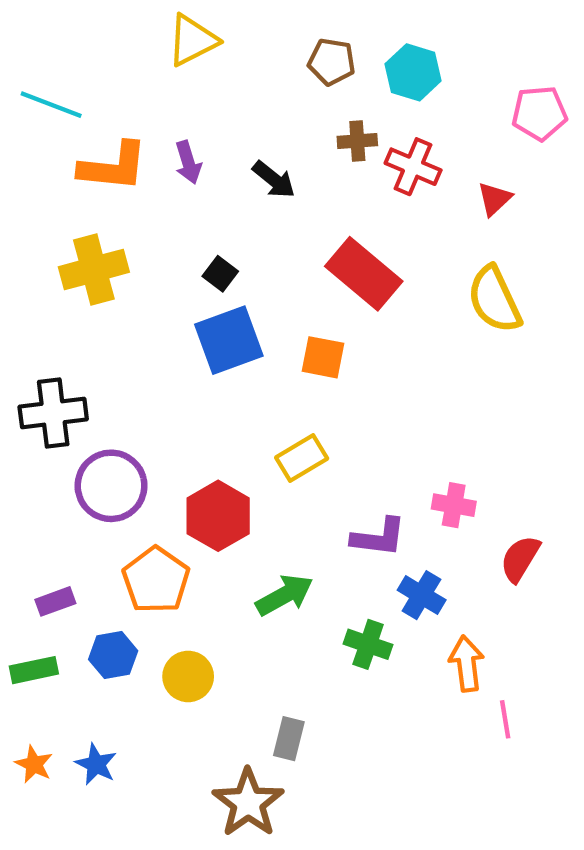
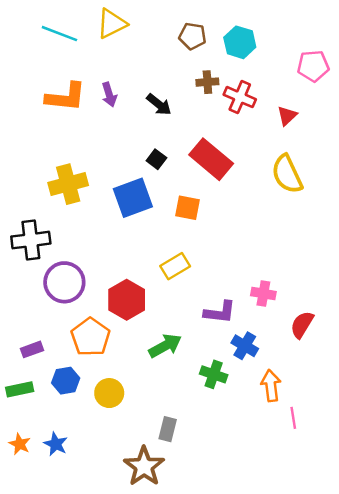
cyan line: (51, 105) -> (59, 34), moved
yellow cross: (94, 269) -> (68, 184), moved
black square: (220, 274) -> (156, 159), moved

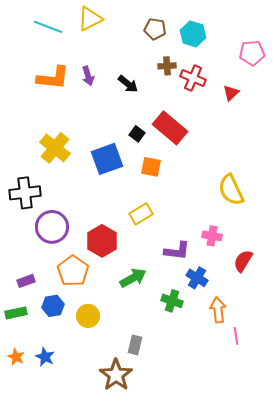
black square: (156, 159) -> (137, 134), moved
yellow semicircle: (287, 174) -> (231, 190), moved
yellow cross: (68, 184) -> (55, 148), turned -36

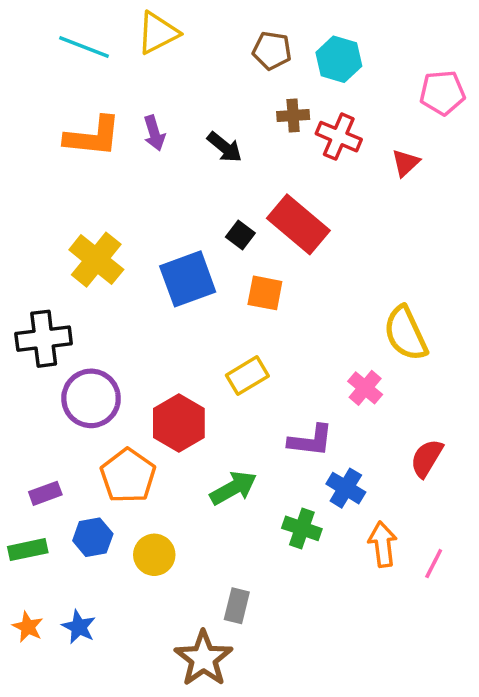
pink cross: (212, 236) -> (365, 388), moved, turned 30
pink line: (236, 336) -> (434, 564), moved, turned 36

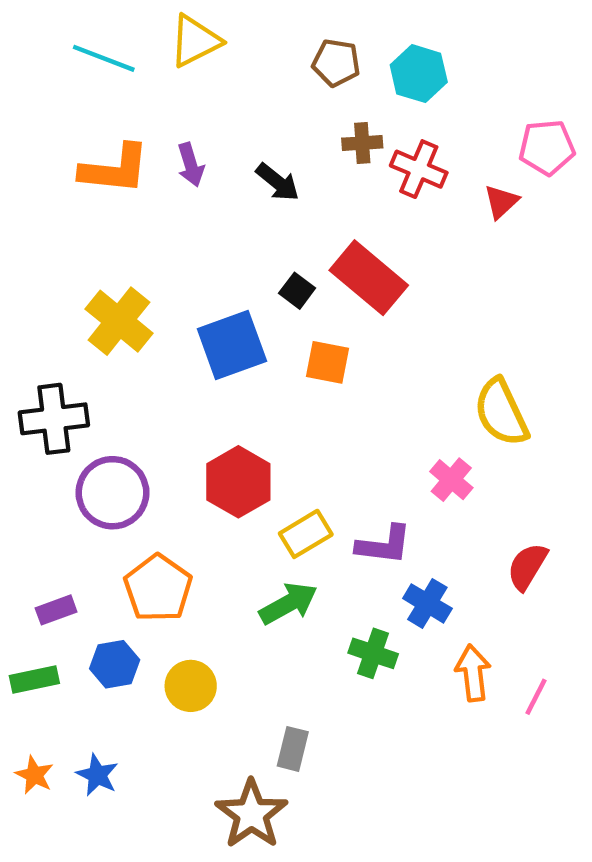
pink pentagon: (442, 93) -> (547, 147), moved
yellow rectangle: (247, 376) -> (306, 534), moved
red hexagon: (179, 423) -> (238, 482), moved

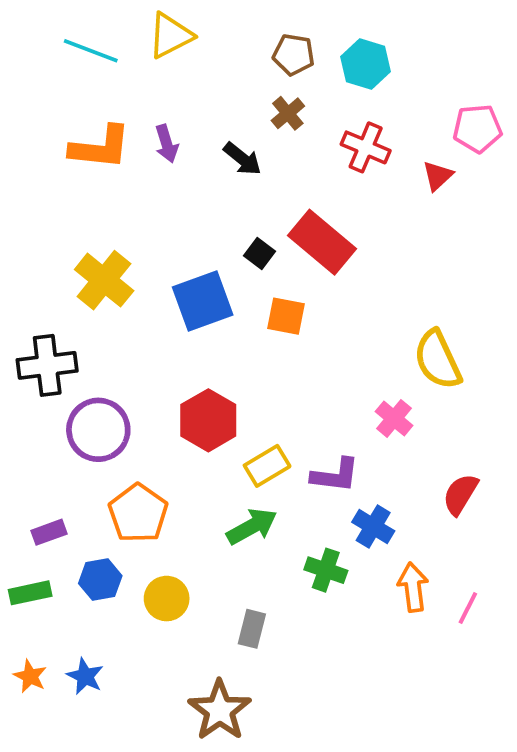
brown cross: (362, 143) -> (288, 113), moved, turned -36
gray rectangle: (293, 749) -> (252, 629), moved

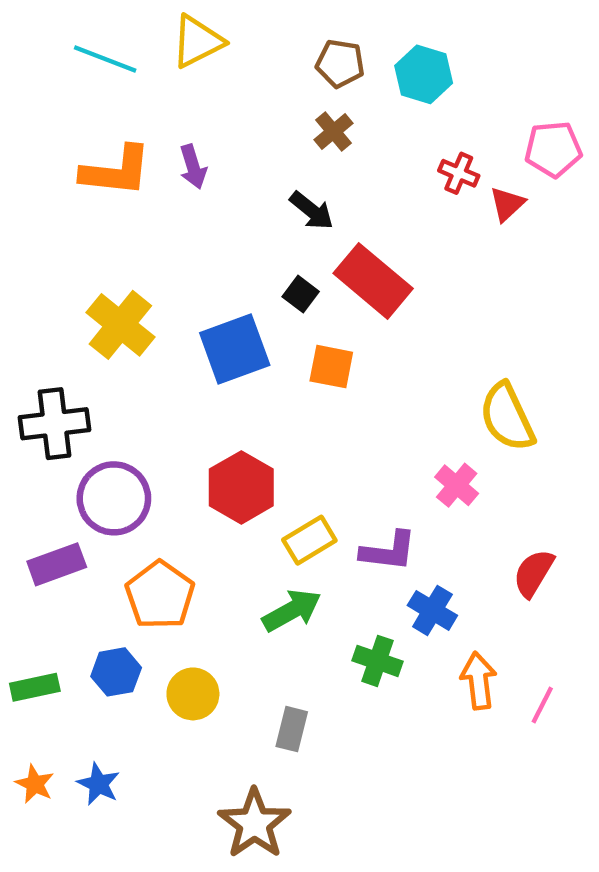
red cross: (366, 147) -> (459, 173), moved, size x0.7
black arrow: (242, 159) -> (312, 211), moved
purple rectangle: (49, 532) -> (57, 564), moved, size x1.4

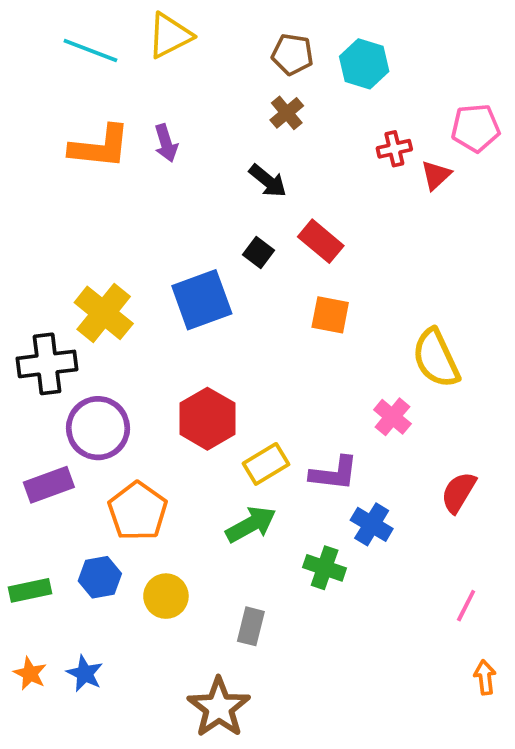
red cross: (459, 173) -> (394, 149), turned -36
red rectangle: (373, 281) -> (321, 241), size x0.7
yellow cross: (120, 325) -> (104, 313), moved
orange square: (331, 367) -> (330, 315), moved
orange arrow: (479, 681) -> (485, 677), moved, size x0.7

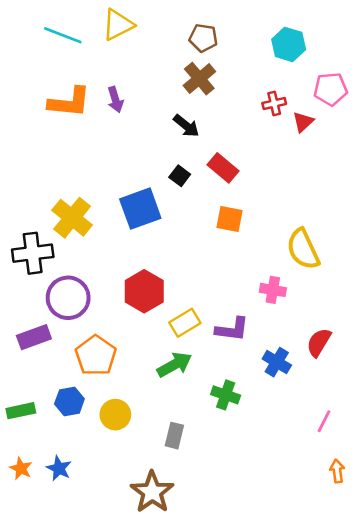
cyan hexagon: (364, 64) -> (289, 44), moved
brown cross: (287, 113) -> (199, 79), size x1.4
pink cross: (392, 417) -> (273, 290), turned -30
blue cross: (372, 524) -> (277, 362), moved

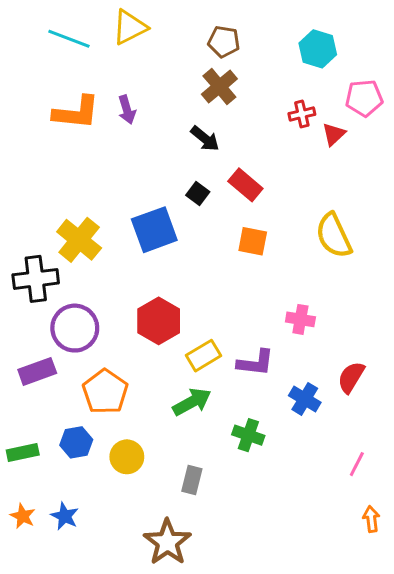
yellow semicircle: (303, 249) -> (334, 236), moved

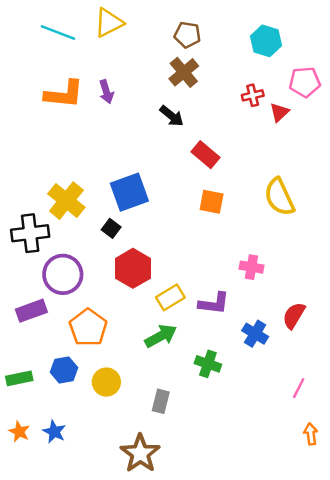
black square: (198, 194) -> (111, 228), moved

